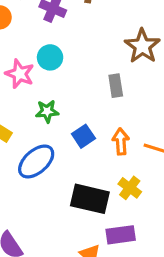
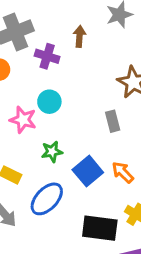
blue square: (83, 136) -> (88, 171), size x1.4
orange arrow: (121, 142) -> (123, 172), turned -35

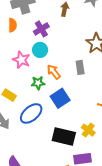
purple cross: (47, 56) -> (41, 29), moved, turned 35
orange arrow: (123, 172) -> (54, 72), moved

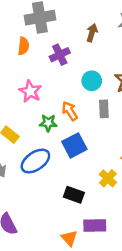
cyan circle: (40, 50) -> (92, 81), moved
yellow cross: (88, 130) -> (108, 178), moved
black rectangle: (64, 137) -> (74, 195), size x0.7

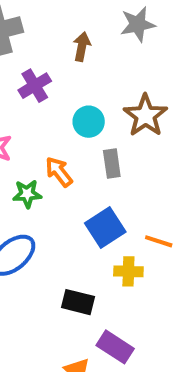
blue square: (74, 145) -> (105, 227), moved
yellow cross: (108, 178) -> (128, 271), turned -36
purple rectangle: (95, 226) -> (115, 347), turned 40

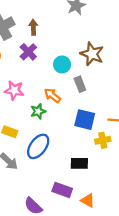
brown arrow: (82, 47) -> (33, 27), moved
blue square: (105, 227) -> (85, 120), turned -30
purple rectangle: (115, 347) -> (62, 190), moved

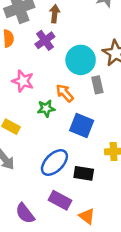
cyan circle: (62, 64) -> (81, 60), size x1.5
blue square: (85, 120) -> (82, 126), moved
blue ellipse: (38, 146) -> (54, 162), moved

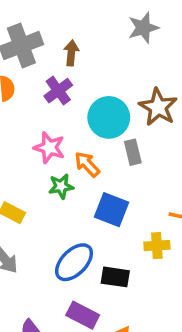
pink star: (23, 81) -> (49, 148), moved

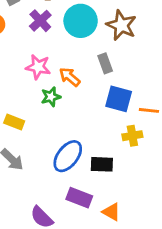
cyan circle: (109, 117) -> (81, 21), moved
blue square: (111, 210) -> (119, 99), moved

